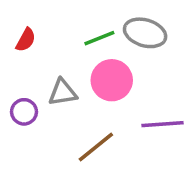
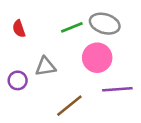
red semicircle: (26, 40) -> (19, 29), turned 132
pink circle: (112, 80) -> (97, 58), moved

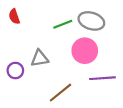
red semicircle: (19, 29) -> (14, 17), moved

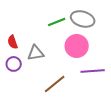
red semicircle: (14, 17) -> (13, 42), moved

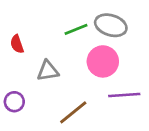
red semicircle: (13, 42) -> (17, 44), moved
purple circle: (14, 64) -> (14, 102), moved

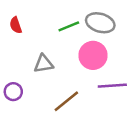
red semicircle: (17, 44) -> (16, 25), moved

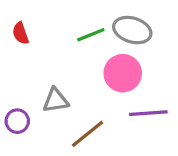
gray triangle: (43, 64) -> (56, 100), moved

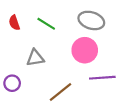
green line: (91, 35) -> (46, 24), moved, turned 54
gray triangle: (56, 100) -> (35, 58), moved

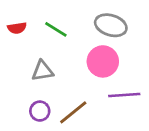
red semicircle: (14, 23) -> (17, 28), turned -80
purple circle: (12, 83) -> (40, 111), moved

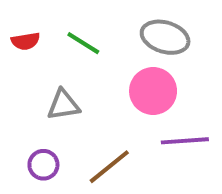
purple circle: (40, 111) -> (43, 165), moved

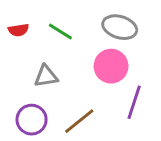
purple line: (185, 141) -> (134, 102), turned -68
purple circle: (43, 165) -> (32, 120), size x1.4

